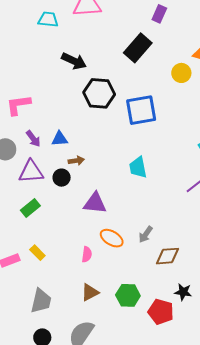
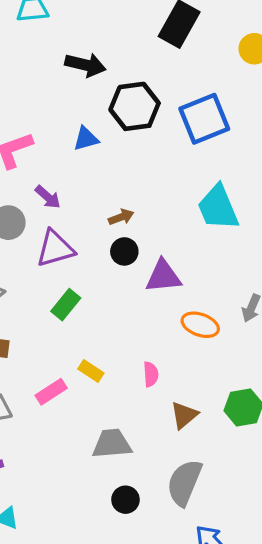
blue triangle: (60, 139) -> (86, 139), moved
cyan trapezoid: (138, 167) -> (218, 208), size x1.4
black circle: (62, 178) -> (124, 251), moved
pink semicircle: (87, 254) -> (151, 374), moved
gray trapezoid: (41, 301) -> (112, 444), turned -96

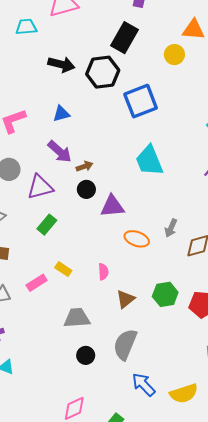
black hexagon: (135, 106) -> (103, 72), moved
purple arrow: (48, 197) -> (60, 152), moved, size x1.4

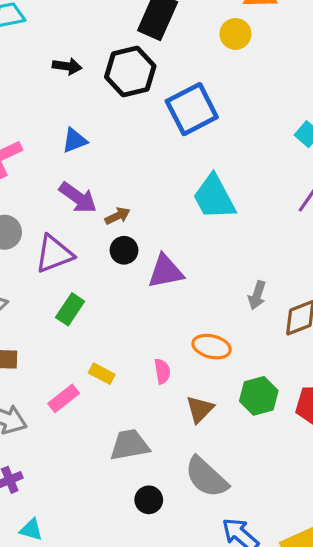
black arrow: (61, 64) -> (67, 66), size x0.7
orange ellipse: (137, 239) -> (212, 347), moved
gray semicircle: (125, 344) -> (206, 477), turned -64

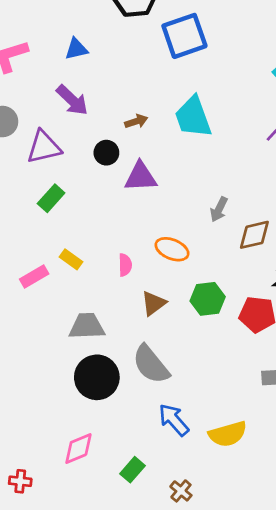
brown arrow: (117, 216) -> (136, 121), moved
black circle: (149, 500) -> (97, 377), size x1.8

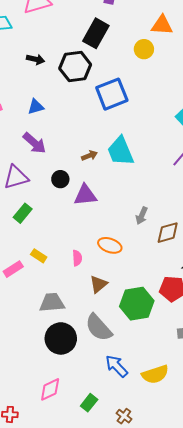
brown arrow: (136, 121) -> (89, 156), moved
green hexagon: (208, 299) -> (137, 304), moved, size x1.4

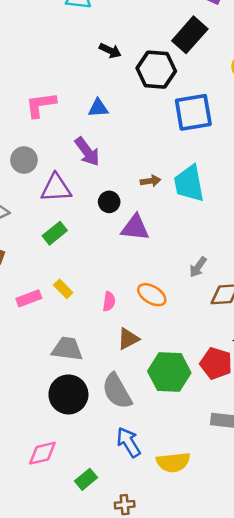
brown cross: (124, 416) -> (125, 505), turned 35

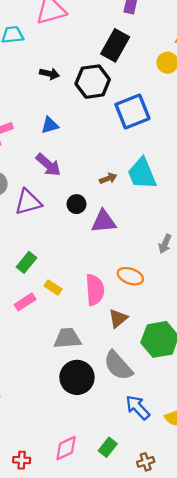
green rectangle: (55, 233) -> (27, 262), moved
pink semicircle: (109, 302) -> (95, 290), size x1.8
pink diamond: (42, 453) -> (66, 448), moved

